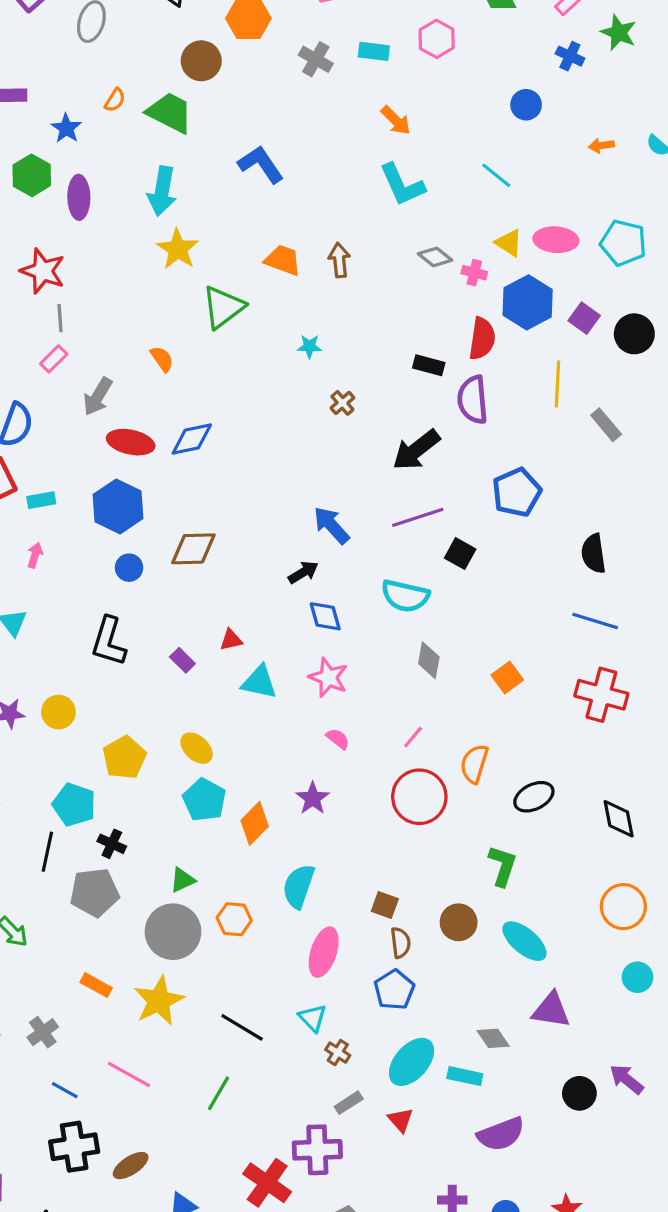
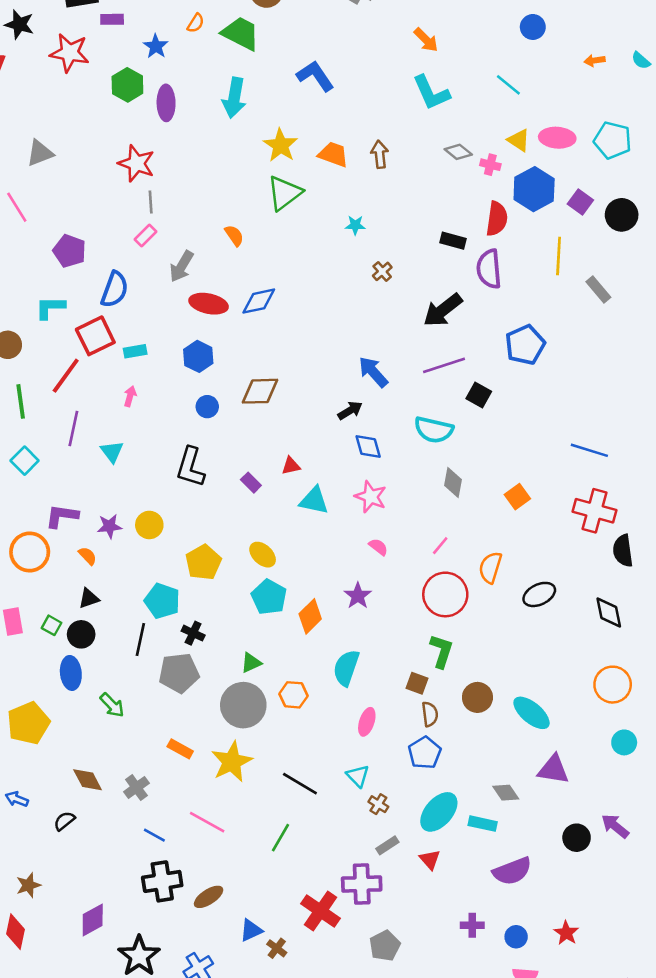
yellow star: (178, 249) -> (281, 145), moved
blue hexagon: (118, 506) -> (198, 356), size x0.7
black semicircle: (594, 554) -> (623, 551), moved
green L-shape: (503, 866) -> (441, 651), moved
pink ellipse: (324, 952) -> (367, 722), size x0.7

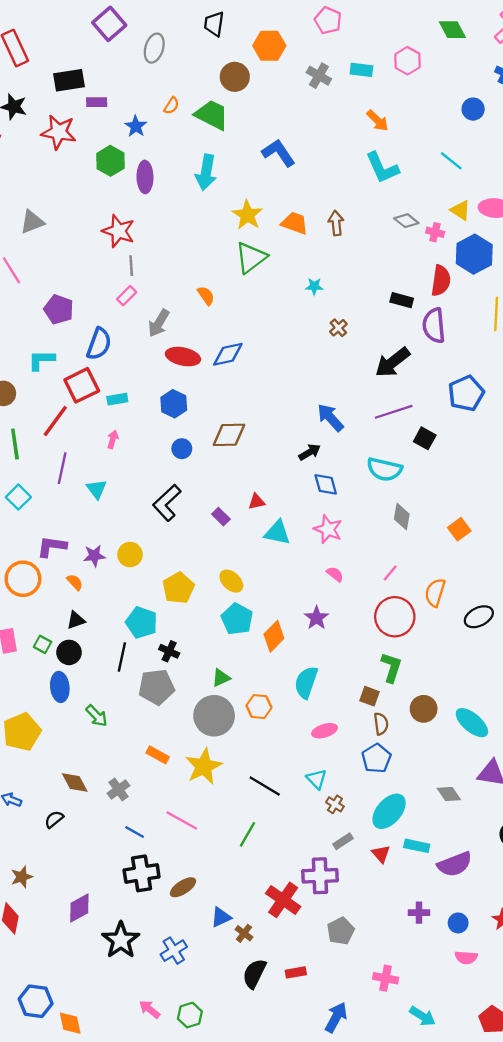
black L-shape: (191, 467) -> (167, 503), turned 30
pink ellipse: (367, 722) -> (325, 731), turned 55
cyan rectangle: (483, 824) -> (417, 846), moved

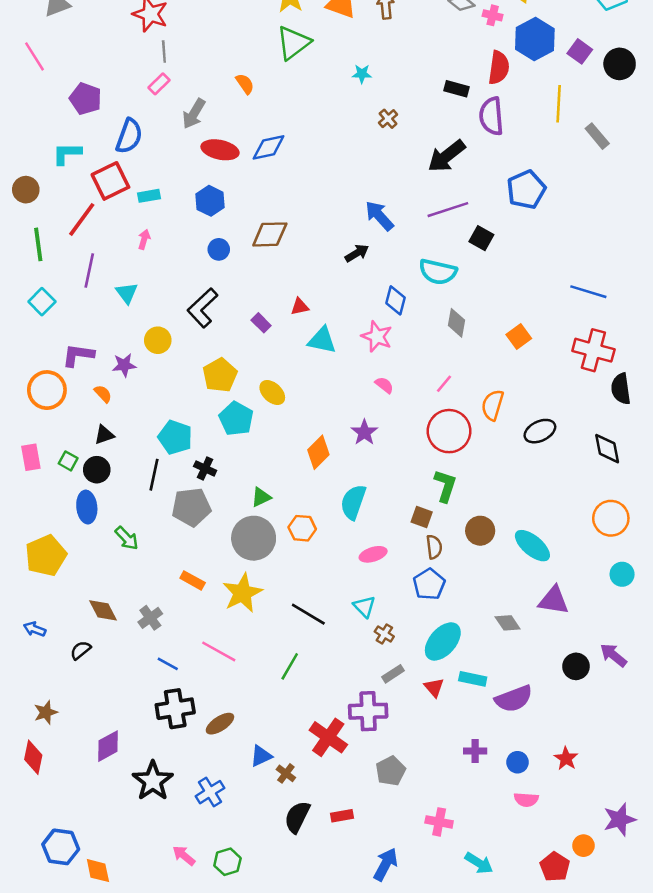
blue diamond: (326, 484) -> (395, 300), moved, turned 30
yellow circle: (130, 555) -> (158, 340), moved
yellow pentagon: (178, 588) -> (220, 375), moved
cyan pentagon: (237, 619) -> (236, 419), moved

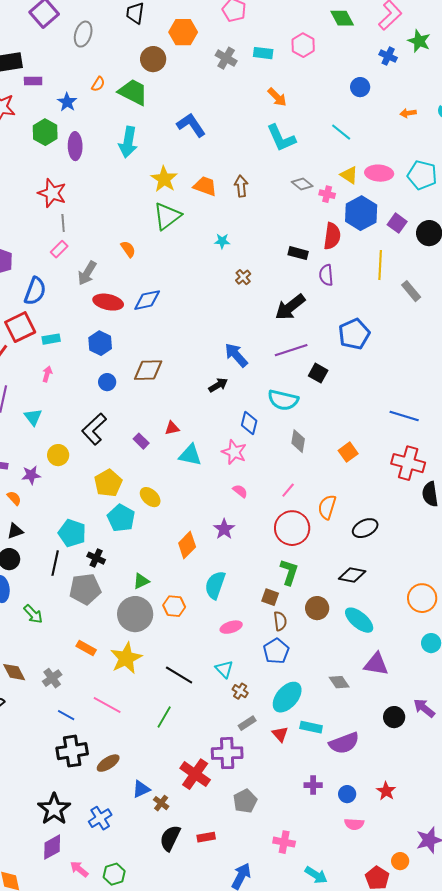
purple semicircle: (491, 116) -> (326, 275), size x0.7
black diamond: (607, 449) -> (352, 575), moved, turned -68
purple diamond: (108, 746) -> (52, 847), moved

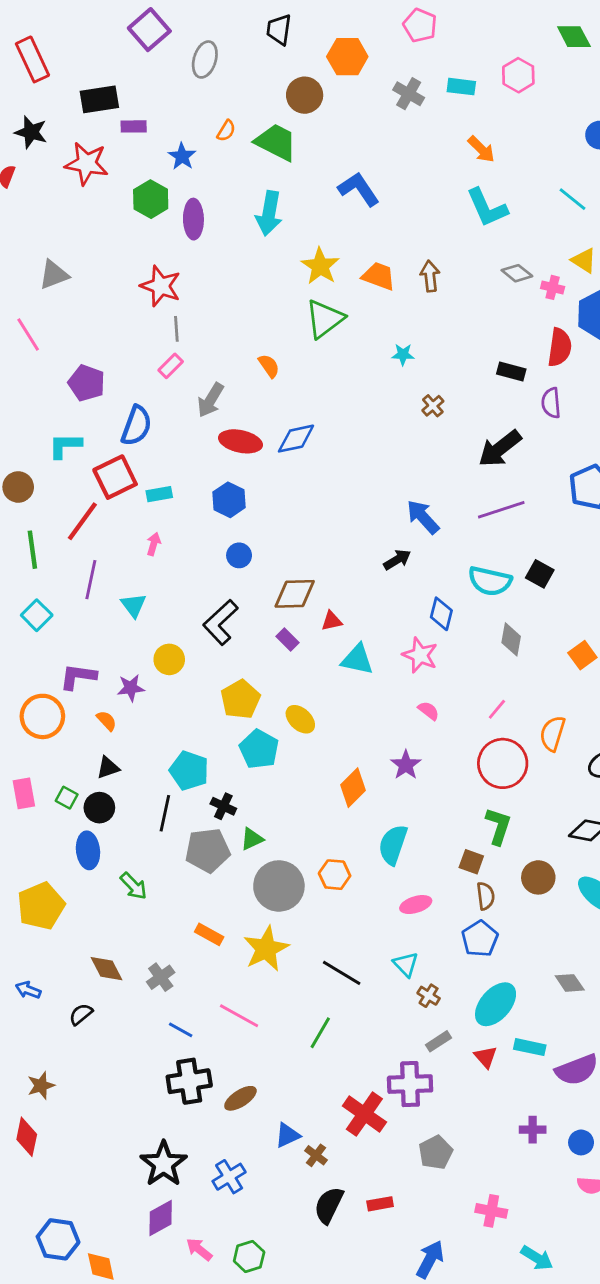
brown diamond: (148, 370) -> (295, 594), moved
black square: (318, 373) -> (540, 574), moved
green triangle: (141, 581) -> (252, 839), moved

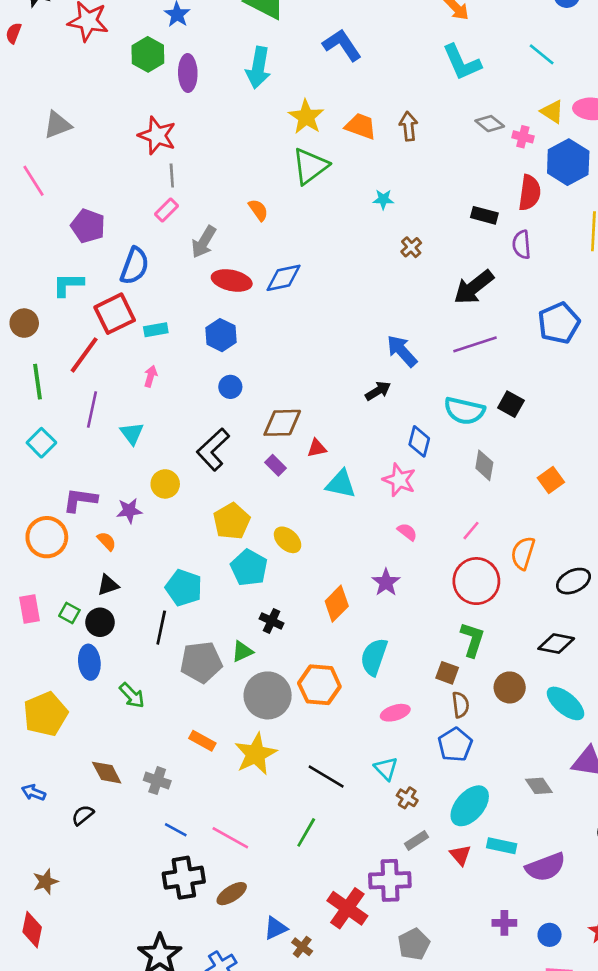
black cross: (223, 806) -> (272, 621), moved
orange hexagon: (335, 875) -> (319, 685), size x1.4
gray cross: (161, 977) -> (157, 781), turned -35
pink line: (239, 1016) -> (230, 838), moved

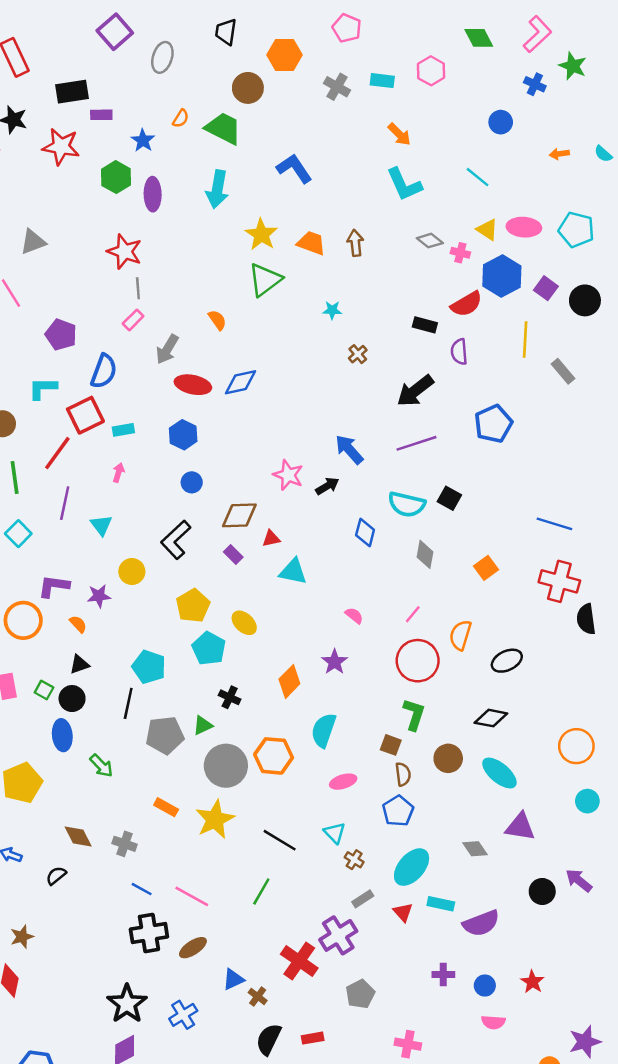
red semicircle: (530, 193) -> (466, 304), turned 52
pink star: (399, 480) -> (288, 475), moved
purple cross: (390, 880) -> (338, 935), turned -30

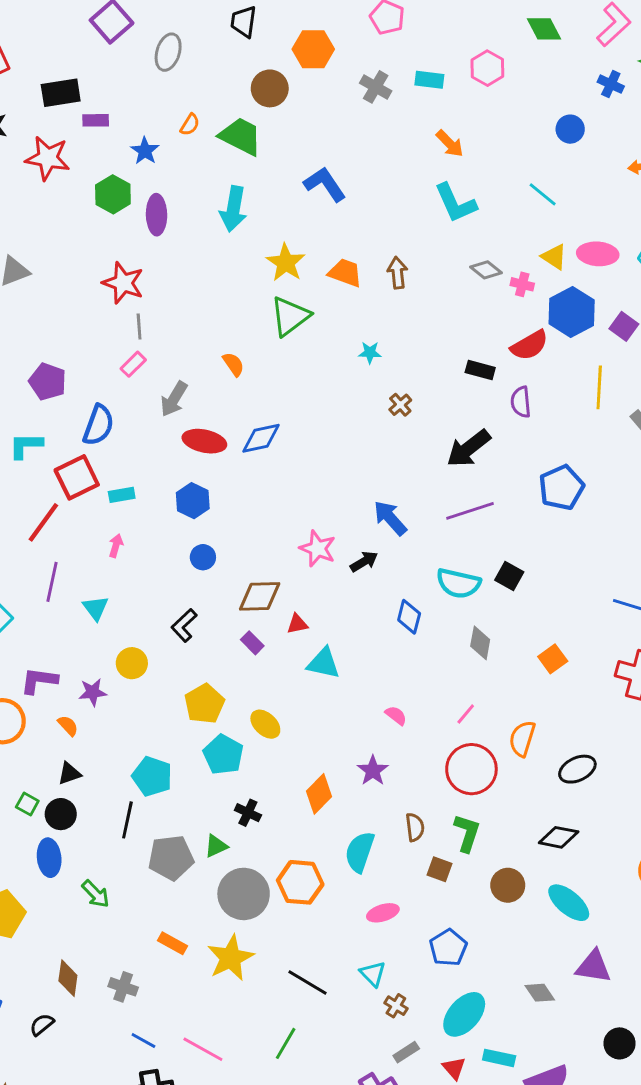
black L-shape: (176, 540) -> (184, 625), size x0.7
brown semicircle: (403, 774) -> (415, 827), moved
brown diamond: (78, 837) -> (68, 978), turned 36

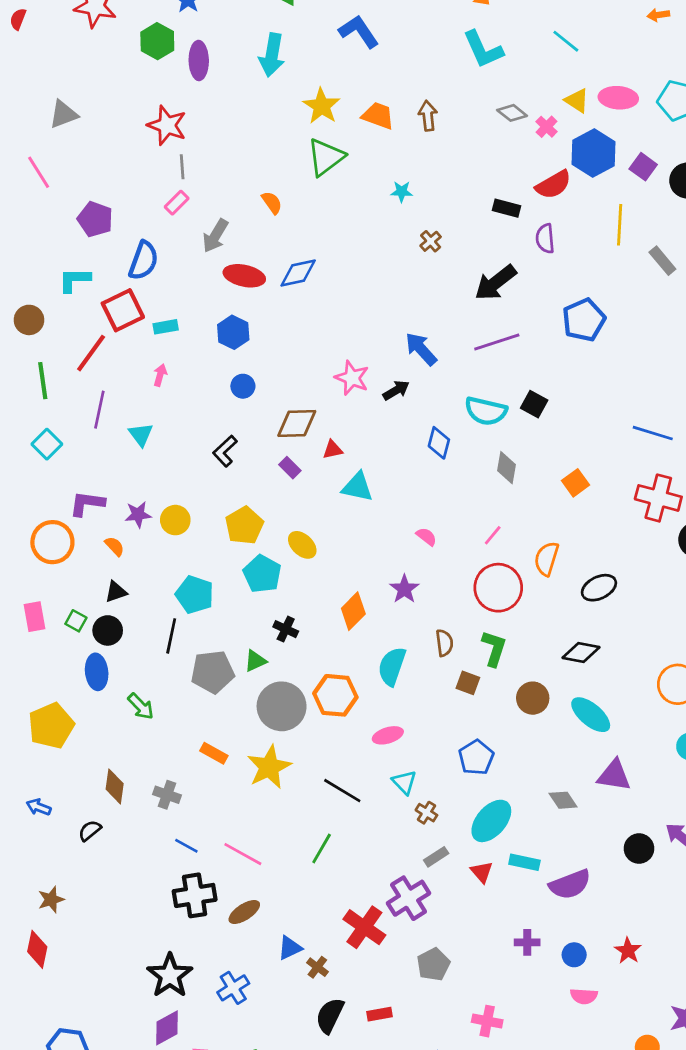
pink cross: (522, 284) -> (547, 127), turned 30
yellow circle: (132, 663) -> (175, 520), moved
pink ellipse: (383, 913) -> (388, 735), moved

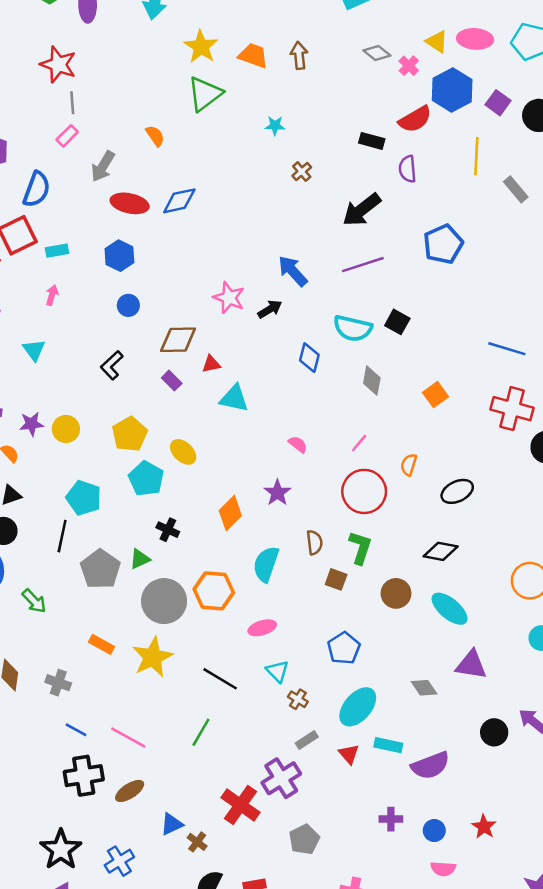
orange semicircle: (547, 559) -> (409, 465), size x0.7
gray pentagon: (213, 672) -> (100, 569), turned -30

